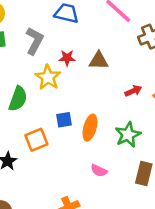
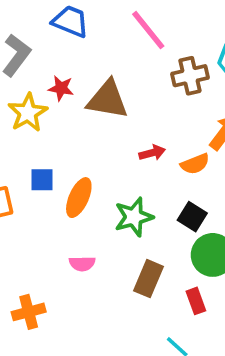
brown triangle: (99, 61) -> (108, 100), size x1.4
pink semicircle: (99, 171) -> (82, 264), turned -35

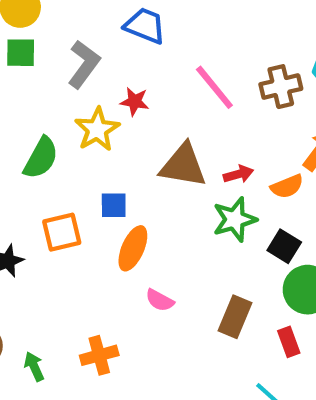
pink line: (148, 30) -> (214, 87), moved
brown triangle: (108, 100) -> (183, 165), moved
orange ellipse: (79, 198) -> (133, 248), moved
green star: (134, 217) -> (235, 219), moved
pink semicircle: (82, 264) -> (160, 300), turned 30

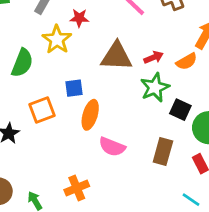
black square: (284, 246) -> (180, 110), moved
pink semicircle: (160, 300) -> (112, 147), size x1.4

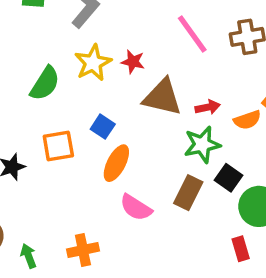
red star: (79, 18) -> (133, 62), moved
blue square: (74, 88) -> (103, 127), turned 30
brown rectangle: (163, 151) -> (188, 193), moved

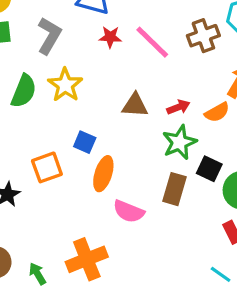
red star: (133, 62) -> (110, 37), moved
green semicircle: (45, 83) -> (24, 91), moved
brown triangle: (162, 97) -> (135, 105), size x0.7
orange cross: (83, 250) -> (87, 259), size x1.4

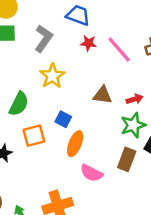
green semicircle: (24, 91) -> (19, 104), moved

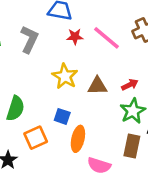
yellow star: (52, 76) -> (65, 76), moved

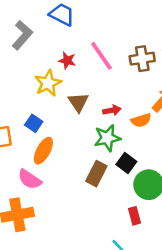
red star: (75, 37) -> (67, 60), moved
brown triangle: (97, 86) -> (78, 102), turned 42
pink semicircle: (99, 165) -> (30, 179), moved

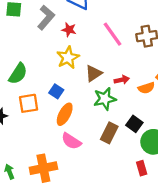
red star: (67, 60) -> (69, 30), moved
brown triangle: (78, 102) -> (94, 73), turned 30
green star: (107, 138) -> (105, 99), moved
pink semicircle: (30, 179) -> (71, 141), moved

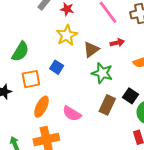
red arrow: (122, 80) -> (117, 43), moved
green star: (105, 99) -> (102, 73), turned 30
orange ellipse: (65, 114) -> (41, 107), moved

